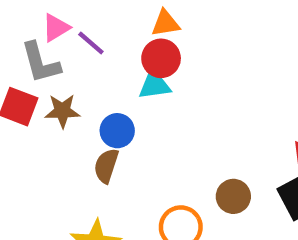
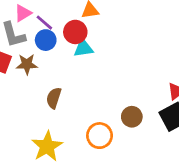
red circle: (161, 58) -> (75, 32), moved
blue circle: (117, 131) -> (46, 40), moved

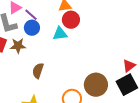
red circle: (75, 32) -> (71, 20), moved
brown circle: (132, 117) -> (96, 85), size x1.5

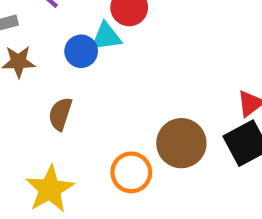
blue circle: (32, 28) -> (81, 51), moved

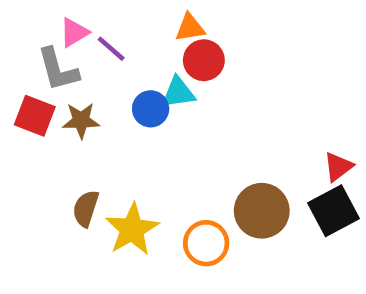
brown semicircle: (60, 114) -> (86, 208), moved
yellow star: (50, 189) -> (132, 229), moved

